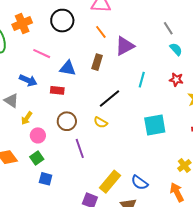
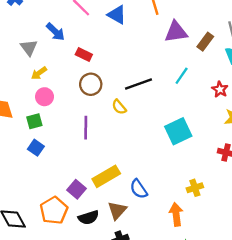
brown rectangle: (97, 62) -> (205, 42), moved
blue triangle: (68, 68) -> (117, 15), moved
brown circle: (67, 121) -> (91, 84), moved
cyan square: (155, 125) -> (178, 131), turned -35

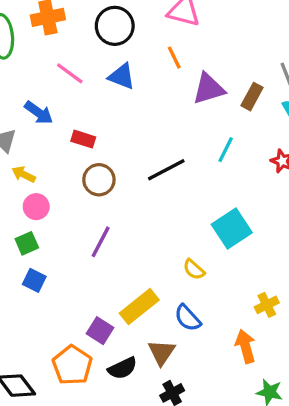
yellow arrow: (39, 73) -> (24, 174), turned 70
yellow semicircle: (119, 107) -> (194, 269), moved
purple line: (86, 128) -> (101, 242), turned 35

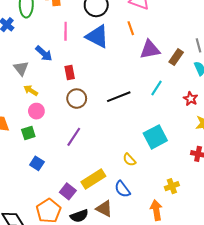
pink line: (70, 73) -> (66, 31), turned 48
blue triangle: (122, 76) -> (97, 36), size x1.4
red rectangle: (83, 139) -> (70, 73), turned 56
blue square: (34, 280) -> (37, 163), moved
brown triangle: (162, 352) -> (104, 209), turned -42

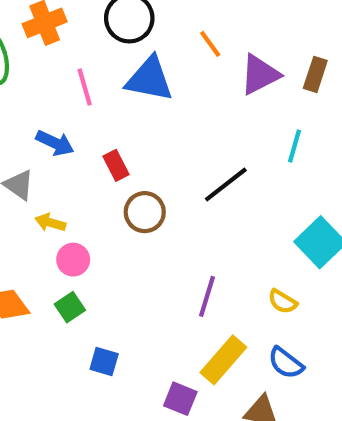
purple line: (74, 137) -> (207, 296), moved

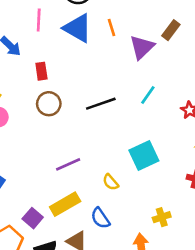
orange line: (210, 44) -> (112, 27), moved
brown rectangle: (315, 74) -> (171, 30), moved
purple triangle: (260, 75) -> (142, 47), turned -36
purple line: (207, 296) -> (68, 164), turned 30

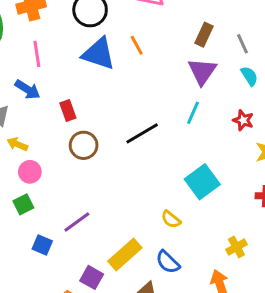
pink line: (39, 20) -> (37, 54), moved
purple triangle: (142, 47) -> (202, 71), moved
purple line: (68, 164) -> (77, 222), moved

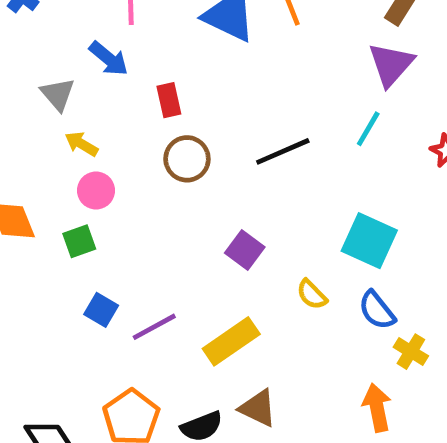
cyan square: (202, 182) -> (369, 241), turned -36
purple line: (77, 222) -> (154, 327), moved
yellow cross: (236, 247) -> (411, 352), turned -36
blue semicircle: (168, 262) -> (377, 310), moved
purple square: (92, 277) -> (245, 250), moved

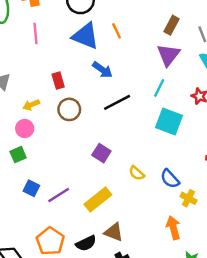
blue arrow: (109, 59) -> (102, 70), moved
yellow arrow: (81, 144) -> (31, 105), moved, turned -49
cyan square: (369, 241) -> (169, 122), moved

